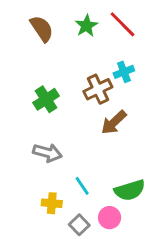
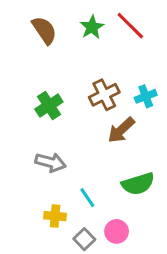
cyan cross: (124, 72) -> (146, 96), moved
green semicircle: (130, 190) -> (138, 184), moved

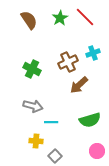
cyan cross: (146, 96) -> (93, 53), moved
green cross: (49, 105) -> (32, 69), turned -30
cyan line: (87, 198) -> (51, 122), moved, turned -56
pink circle: (117, 231) -> (97, 151), moved

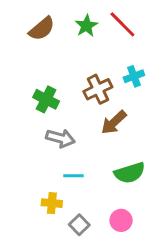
brown semicircle: (29, 20) -> (42, 29), turned 84
gray arrow: (33, 106) -> (60, 138), moved
pink circle: (97, 151) -> (121, 220), moved

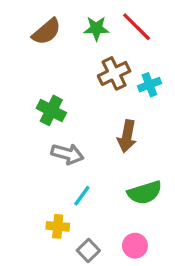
green star: (86, 26) -> (96, 28), turned 30
brown cross: (98, 89) -> (114, 73), moved
brown arrow: (114, 122) -> (127, 136), turned -36
cyan line: (73, 176) -> (82, 196), turned -54

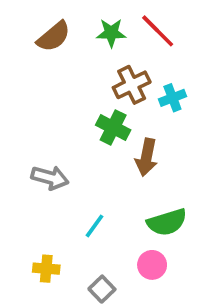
green cross: (51, 110) -> (113, 128), moved
gray arrow: (67, 154) -> (50, 178), moved
yellow cross: (58, 226) -> (46, 269), moved
pink circle: (135, 246) -> (152, 265), moved

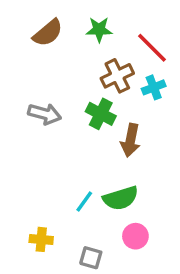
red line: (158, 31) -> (152, 48), moved
gray arrow: (50, 178) -> (45, 114), moved
green semicircle: (167, 222) -> (121, 198), moved
gray square: (102, 289) -> (91, 258), turned -30

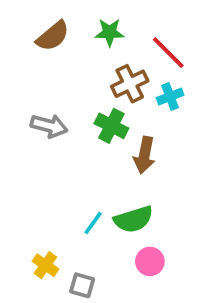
yellow cross: (41, 239) -> (45, 265), turned 30
gray square: (91, 258) -> (82, 285), moved

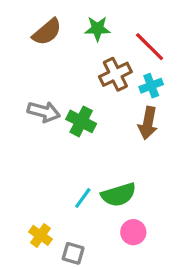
green cross: (111, 126) -> (81, 121), moved
brown arrow: (144, 155) -> (148, 123), moved

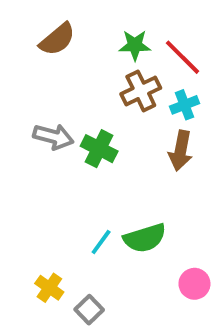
green star: (97, 29) -> (135, 45), moved
pink circle: (133, 232) -> (194, 284), moved
gray square: (73, 253) -> (89, 310), turned 30

